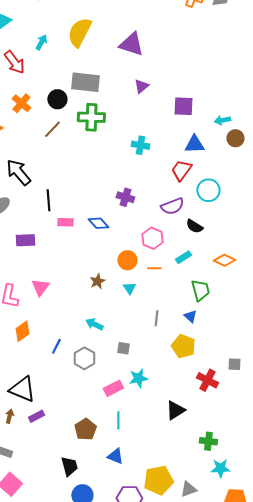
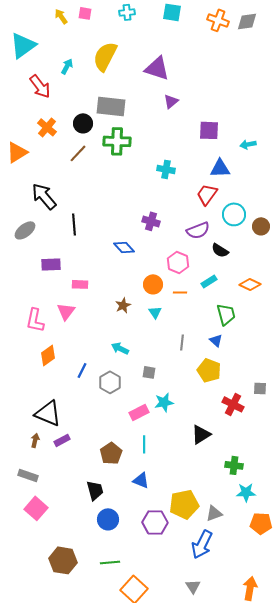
purple triangle: (141, 86) -> (171, 101), moved
brown circle: (235, 138) -> (261, 226), moved
pink rectangle: (65, 222) -> (80, 284), moved

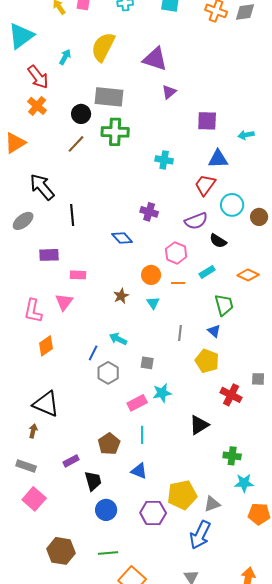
orange cross: (47, 127) -> (37, 106), moved
blue line: (82, 370) -> (93, 353), moved
purple rectangle: (62, 440) -> (71, 461), moved

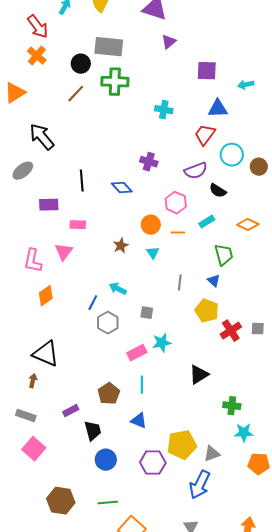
black line: (72, 215) -> (82, 181), moved
red cross: (231, 395) -> (231, 331), moved, turned 30

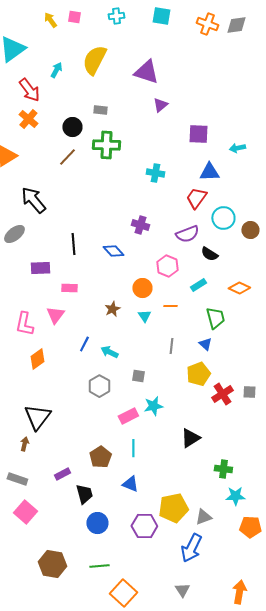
gray rectangle: (109, 47) -> (100, 110), size x0.5
orange line: (178, 233) -> (170, 306), moved
blue line: (93, 303) -> (84, 344), moved
yellow pentagon: (207, 311) -> (198, 374), turned 30
black triangle: (46, 354) -> (37, 417), turned 44

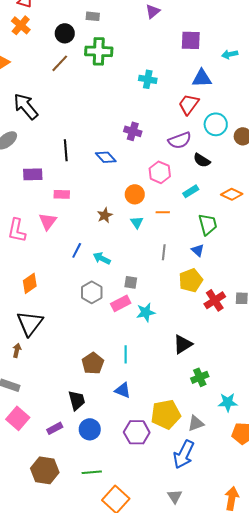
orange diamond: (37, 359) -> (30, 283), moved
pink rectangle: (128, 416) -> (121, 303), moved
green cross: (223, 469) -> (200, 377), moved, turned -30
purple rectangle: (62, 474) -> (55, 428), moved

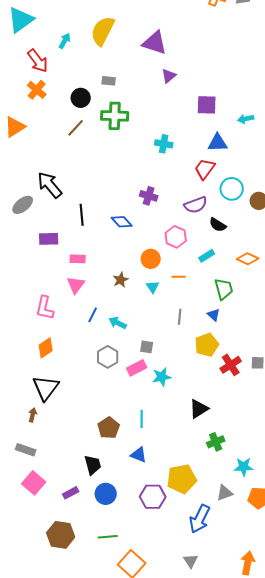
black arrow: (26, 106) -> (50, 185), moved
pink triangle: (48, 221) -> (76, 285), moved
pink L-shape: (17, 230) -> (45, 308), moved
gray triangle: (196, 423) -> (225, 493), moved

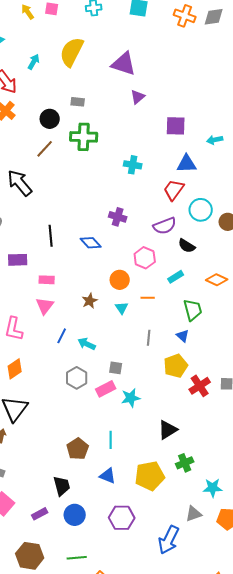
black arrow: (50, 185) -> (20, 183), moved
yellow pentagon: (182, 479) -> (150, 476), moved

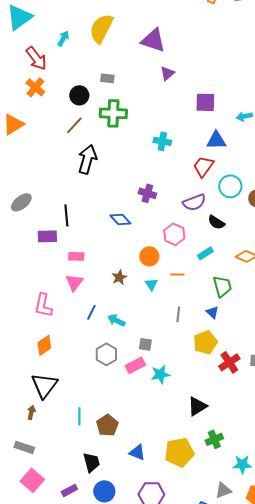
black arrow: (20, 183) -> (87, 159), moved, turned 56
black line: (51, 236) -> (66, 215), moved
cyan line: (111, 440) -> (79, 416), moved

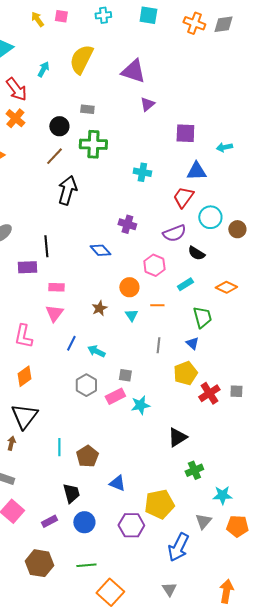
yellow pentagon: (179, 452) -> (159, 504), moved
gray triangle: (223, 490) -> (203, 521), turned -30

